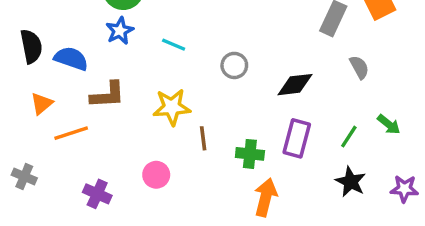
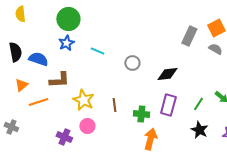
gray semicircle: (359, 67) -> (215, 49), moved, turned -32
yellow star: (172, 107) -> (83, 100), moved, turned 30
purple cross: (97, 194) -> (64, 137), moved

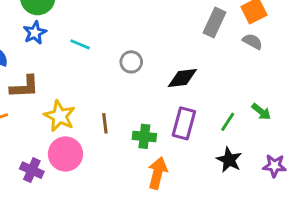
pink circle: (87, 126) -> (65, 154), size x1.5

